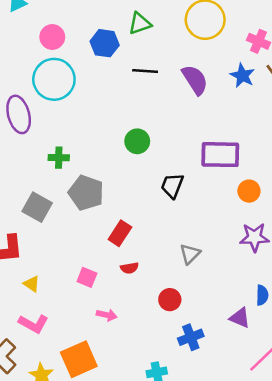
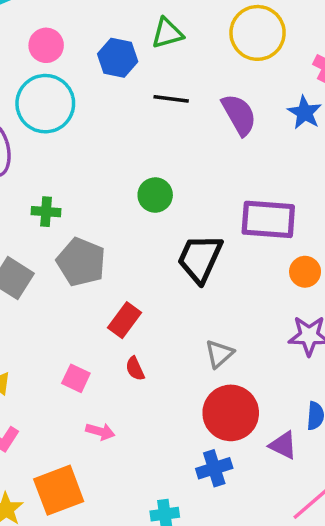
black trapezoid: (172, 186) -> (200, 259), size x1.4
red semicircle: (129, 268) -> (135, 369), turned 72
red circle: (170, 300) -> (231, 413), moved, size x1.8

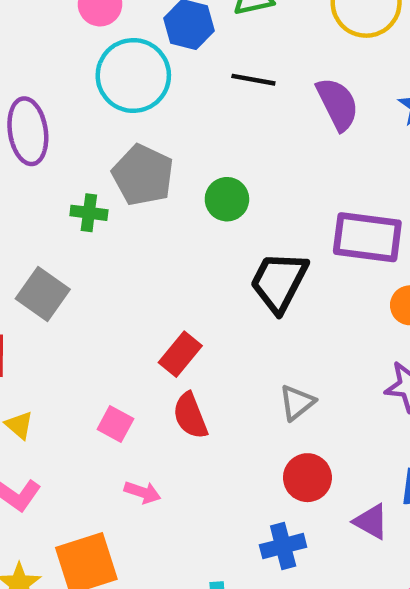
cyan circle: (45, 104) -> (133, 75), moved
gray pentagon: (81, 262) -> (143, 175), moved
red semicircle: (135, 369) -> (190, 416), size x1.5
red circle: (231, 413) -> (307, 478), size x0.7

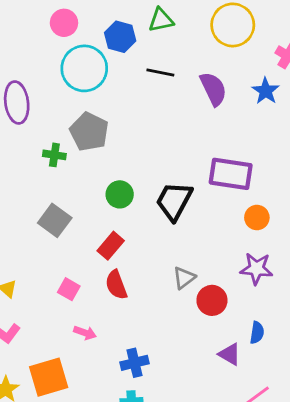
green circle: (227, 199) -> (120, 194), moved
gray square: (43, 294) -> (55, 220), moved
red circle: (307, 478) -> (212, 300), moved
blue cross: (283, 546) -> (135, 363), moved

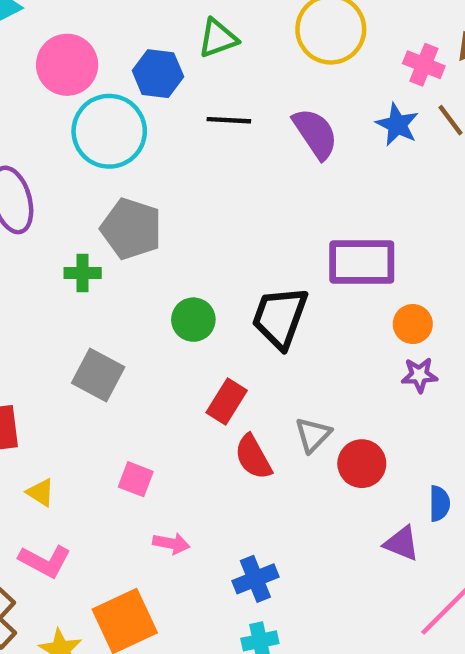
pink circle: (64, 23) -> (67, 65), size x1.4
red rectangle: (111, 246) -> (227, 402), moved
purple star: (256, 269) -> (419, 375), moved, size x0.7
red semicircle: (116, 285) -> (253, 457), moved

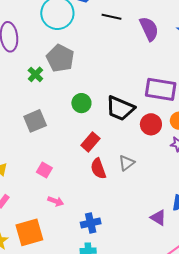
green cross: (83, 273) -> (35, 74), turned 35
black trapezoid: (280, 317) -> (120, 108), turned -96
gray square: (98, 375) -> (35, 121), turned 30
red circle: (362, 464) -> (151, 124), moved

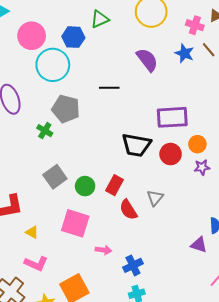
black line: (111, 17) -> (109, 88), moved
green circle: (81, 103) -> (85, 186), moved
pink square: (44, 170) -> (75, 223), size x1.8
pink arrow: (56, 201) -> (103, 250), moved

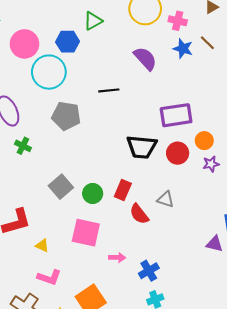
pink cross: (195, 25) -> (178, 21), moved
green cross: (45, 131) -> (23, 146), moved
gray triangle: (155, 198) -> (166, 199), turned -48

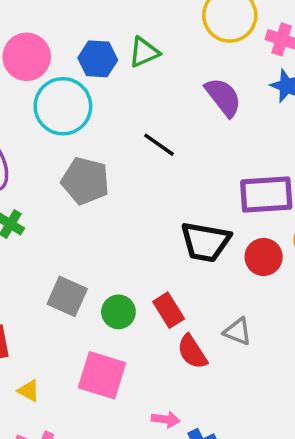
green triangle: (93, 21) -> (144, 52), moved
black line: (109, 90) -> (159, 145), turned 36
gray square: (61, 187) -> (67, 296), turned -30
red rectangle: (123, 190) -> (169, 310), turned -60
pink arrow: (117, 258) -> (166, 419), moved

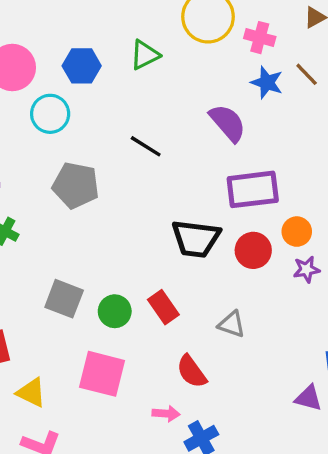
green triangle: (144, 52) -> (145, 55), moved
purple semicircle: (223, 97) -> (228, 123), moved
cyan circle: (63, 106) -> (50, 114), size x0.7
red semicircle: (192, 352) -> (192, 371), moved
yellow triangle: (29, 391) -> (31, 393), size x1.4

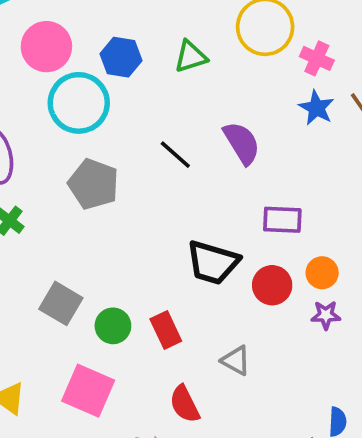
cyan circle: (50, 114) -> (79, 103), size x1.4
purple semicircle: (228, 123) -> (242, 143), moved
purple rectangle: (253, 189) -> (282, 220), size x0.7

